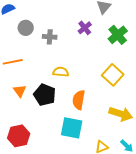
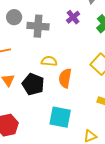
gray cross: (50, 37) -> (38, 26), size x1.5
orange semicircle: (79, 100) -> (65, 78), moved

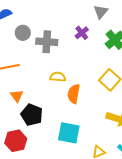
black pentagon: (33, 84) -> (32, 115), moved

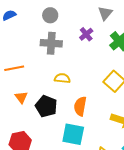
gray circle: (23, 33) -> (50, 15), moved
orange semicircle: (74, 94) -> (80, 106), moved
black pentagon: (32, 115) -> (46, 106), moved

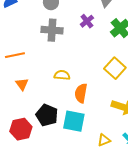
yellow semicircle: (62, 78) -> (62, 75), moved
black pentagon: (46, 106) -> (47, 115), moved

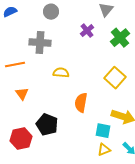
gray cross: (52, 30) -> (40, 43), moved
yellow semicircle: (62, 75) -> (61, 73), moved
cyan square: (74, 121) -> (103, 131), moved, size x0.7

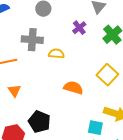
yellow semicircle: (61, 73) -> (56, 54), moved
orange semicircle: (81, 103) -> (73, 88), moved, turned 96

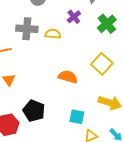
yellow semicircle: (56, 54) -> (53, 34), moved
cyan square: (95, 128) -> (77, 117), moved

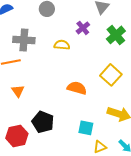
gray cross: (27, 29) -> (24, 40), moved

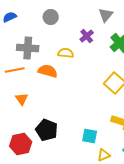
orange semicircle: (77, 88) -> (48, 71), moved

